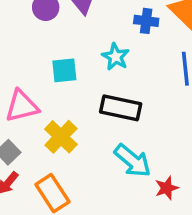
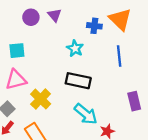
cyan square: (64, 70) -> (17, 51), moved

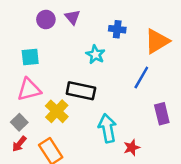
orange triangle: (120, 19) -> (157, 41), moved, turned 45
blue line: (119, 56) -> (141, 77), moved, turned 36
black rectangle: (78, 81) -> (81, 91), moved
cyan arrow: (86, 114) -> (108, 128), turned -140

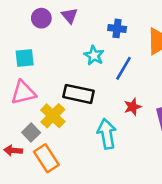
blue line: (141, 77) -> (123, 68), moved
gray square: (19, 122) -> (31, 132), moved
red arrow: (19, 144) -> (13, 150), turned 56
red star: (132, 148) -> (132, 107), moved

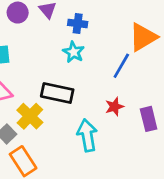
blue cross: (117, 28) -> (78, 23), moved
blue line: (123, 68) -> (121, 66), moved

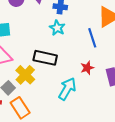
blue line: (121, 66) -> (92, 38), turned -48
cyan arrow: (87, 135) -> (67, 89), turned 40

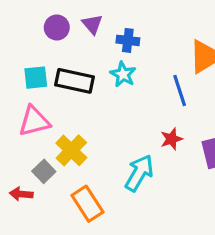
black rectangle: (45, 58) -> (75, 81), moved
orange rectangle: (20, 108) -> (87, 204), moved

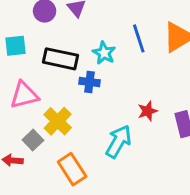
blue cross: (128, 40) -> (90, 82), moved
cyan square: (36, 78) -> (16, 46), moved
blue line: (180, 91) -> (139, 38), moved

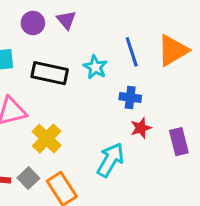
blue cross: (90, 82) -> (130, 97), moved
gray square: (33, 140) -> (28, 178), moved

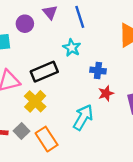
purple circle: (33, 23) -> (25, 24), moved
blue line: (132, 52) -> (80, 17), moved
black rectangle: (50, 73) -> (44, 72), moved, turned -35

